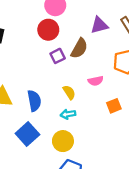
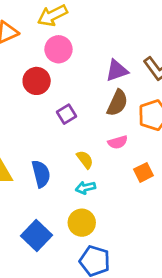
red circle: (48, 30) -> (37, 81), moved
brown semicircle: (79, 48) -> (117, 103), moved
blue square: (27, 134) -> (36, 235), moved

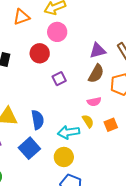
yellow semicircle: (85, 160) -> (88, 121), moved
cyan arrow: (86, 188) -> (69, 132), size x1.5
blue square: (36, 235) -> (29, 148), moved

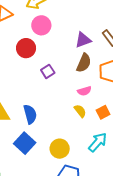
cyan arrow: (69, 132) -> (98, 142), moved, turned 145

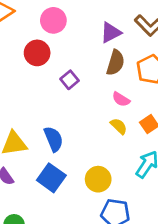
pink semicircle: (84, 91) -> (121, 99), turned 56

